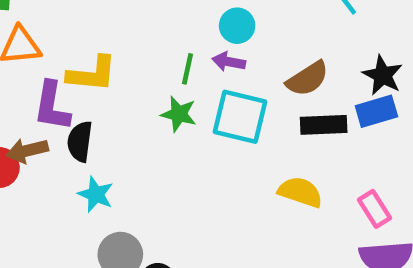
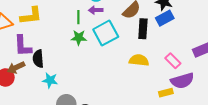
yellow L-shape: (92, 74) -> (31, 16), moved
cyan square: (240, 117) -> (106, 33), turned -30
black rectangle: (324, 125) -> (143, 29), turned -72

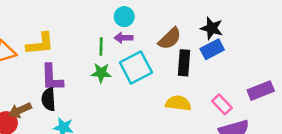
purple L-shape: (23, 46) -> (52, 78), moved

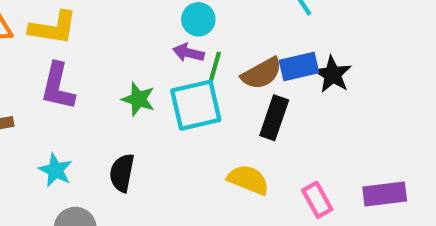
green line: (101, 46) -> (215, 66), moved
blue rectangle: (212, 49) -> (299, 67), moved
black semicircle: (49, 99) -> (122, 173), moved

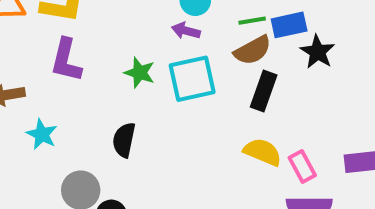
green line: (215, 66) -> (252, 21), moved, turned 64
blue rectangle: (299, 67) -> (289, 25), moved
cyan star: (55, 170) -> (42, 134), moved
yellow semicircle: (248, 180) -> (263, 152), moved

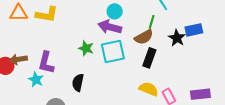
green line: (252, 21) -> (152, 22), moved, turned -64
blue rectangle: (289, 25) -> (194, 30), moved
purple arrow: (186, 31) -> (110, 27), size x1.6
purple L-shape: (66, 60) -> (46, 63), moved

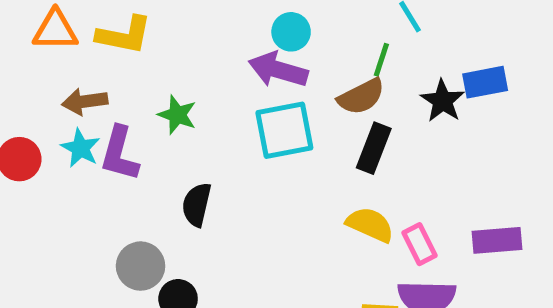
green star: (86, 48) -> (177, 115), moved
brown arrow: (18, 59) -> (85, 101), moved
cyan star: (36, 80) -> (81, 148), moved

